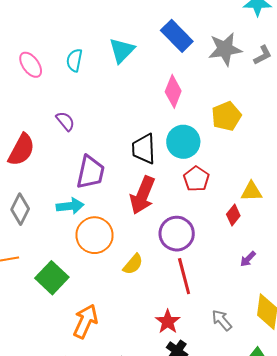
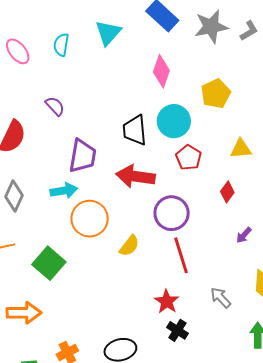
yellow triangle: (252, 191) -> (241, 149), moved
red arrow: (142, 195) -> (136, 176), turned 78
orange arrow: (85, 321) -> (24, 313), moved, turned 68

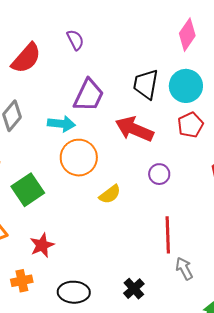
purple circle: (172, 213) -> (159, 174), size x0.6
red line: (181, 255) -> (168, 235), moved
red star: (167, 301) -> (42, 245), moved

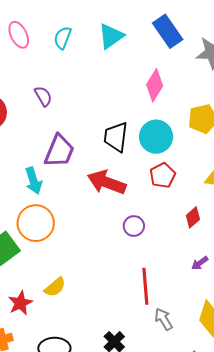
cyan arrow: (61, 124) -> (34, 181), turned 68
orange circle: (79, 158) -> (36, 223), moved
yellow semicircle: (110, 194) -> (55, 287), moved

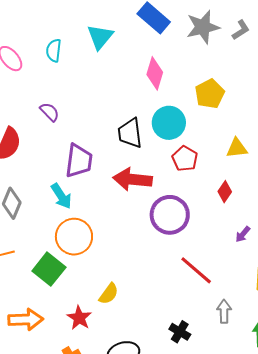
purple circle: (134, 226) -> (170, 215), size x1.8
red line: (145, 286) -> (196, 270), turned -30
gray arrow: (164, 319) -> (224, 311), moved, turned 45

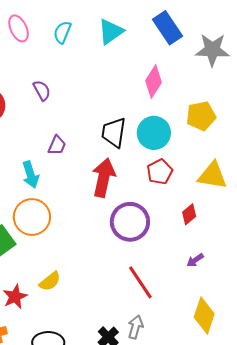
yellow triangle: (237, 148) -> (213, 176), size x1.4
purple trapezoid: (79, 161) -> (57, 145), size x0.6
red arrow: (133, 179) -> (104, 178), turned 81
gray arrow: (224, 311) -> (135, 327), moved

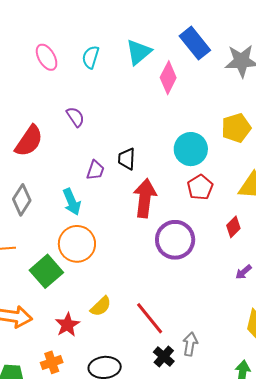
pink diamond: (154, 82) -> (168, 78), moved
black trapezoid: (114, 132) -> (127, 159), moved, size x0.7
red line: (140, 282) -> (150, 318), moved

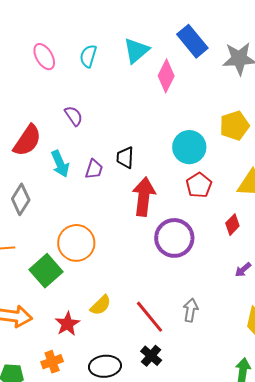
cyan arrow: (72, 202) -> (60, 164), moved
gray arrow: (190, 344) -> (191, 310), moved
black cross: (164, 357) -> (151, 356), moved

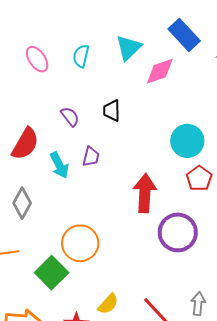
pink diamond: (166, 76) -> (160, 71), turned 48
black trapezoid: (125, 157) -> (112, 111), moved
purple trapezoid: (94, 169) -> (91, 157), moved

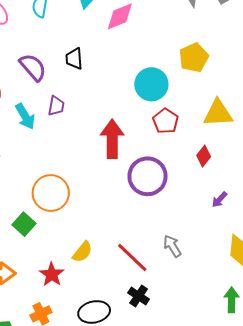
purple semicircle: (70, 117) -> (33, 67), size x1.4
green square: (52, 273) -> (24, 224), size x0.7
gray arrow: (198, 304) -> (172, 246), turned -35

